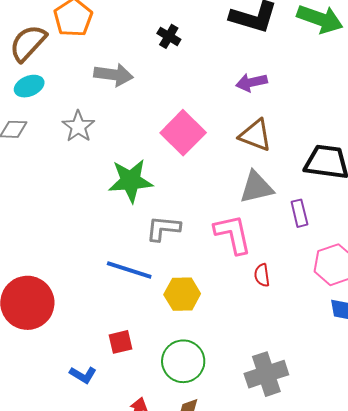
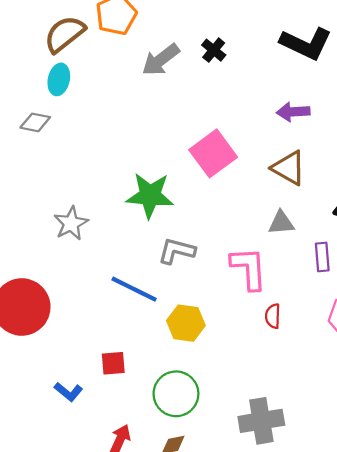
gray arrow: (114, 75) -> (161, 60), moved, turned 126
cyan ellipse: (29, 86) -> (59, 79), turned -64
gray star: (78, 126) -> (71, 223), moved
gray triangle: (256, 187) -> (281, 223), size x0.7

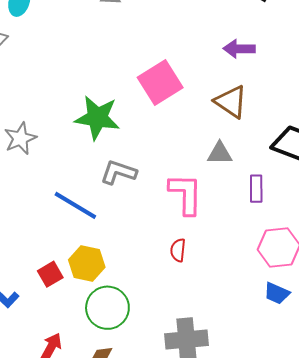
red semicircle: (273, 316) -> (178, 250), moved
yellow hexagon: (186, 323) -> (87, 264), moved
red square: (113, 363) -> (50, 274), turned -30

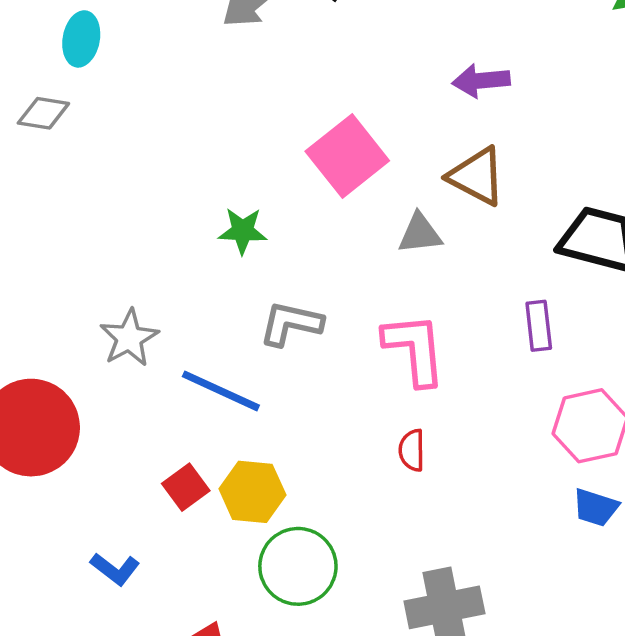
green star: (97, 118) -> (243, 231), size x0.6
gray star: (20, 138) -> (129, 338), moved
gray triangle: (220, 153) -> (420, 233), moved
red square: (50, 274) -> (186, 487), moved

